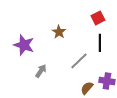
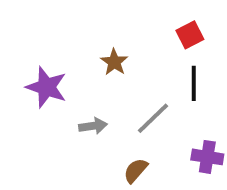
gray arrow: (41, 71) -> (93, 126), moved, turned 48
brown semicircle: (87, 88) -> (136, 171), moved

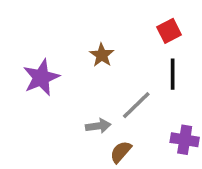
purple star: (46, 87) -> (41, 78), turned 30
gray arrow: (93, 126) -> (98, 126), moved

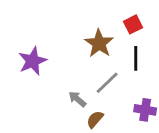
brown star: (102, 55) -> (99, 43), moved, size x1.5
gray arrow: (98, 126) -> (77, 99), turned -132

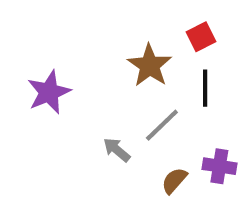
brown semicircle: (95, 119) -> (174, 181), moved

